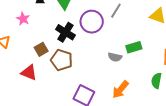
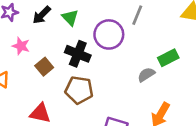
brown square: (41, 49) -> (44, 67), moved
gray semicircle: (115, 57) -> (146, 75), turned 144

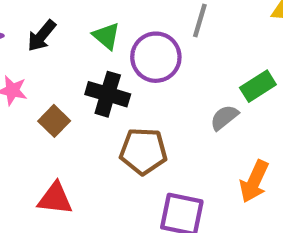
green triangle: (70, 18) -> (106, 36), moved
brown pentagon: (79, 90) -> (143, 151), moved

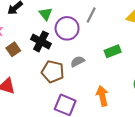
gray semicircle: (224, 117) -> (77, 61), moved
orange arrow: (254, 181) -> (102, 96), turned 132

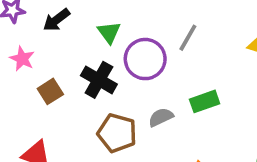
green rectangle: (113, 51) -> (205, 101), moved

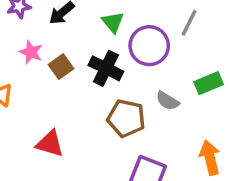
brown square: (50, 91) -> (61, 67), moved
gray semicircle: (161, 117) -> (167, 101), turned -120

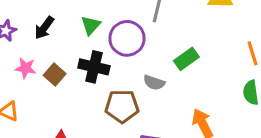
green triangle: (113, 22) -> (91, 25), turned 35

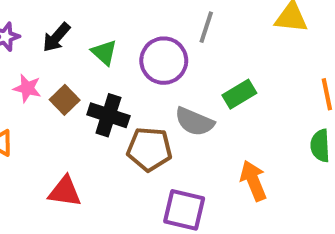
green triangle: (91, 25) -> (104, 52), moved, turned -35
black cross: (94, 67) -> (108, 115), moved
gray semicircle: (154, 83) -> (194, 122), size x1.4

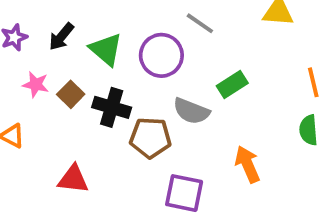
gray line: (206, 27) -> (200, 23), turned -72
green triangle: (104, 52) -> (106, 49), size x1.4

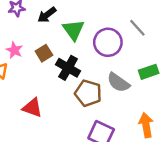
pink star: (36, 84) -> (14, 50), moved

